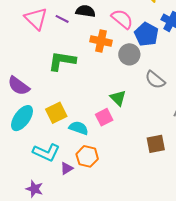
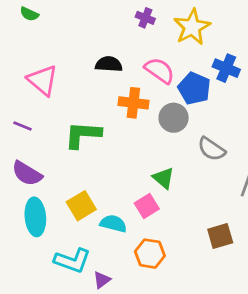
purple line: (62, 19) -> (22, 126), moved
cyan ellipse: (22, 118) -> (35, 217), turned -36
orange hexagon: (87, 156) -> (150, 254), moved

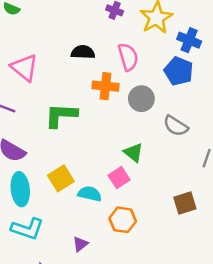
blue cross: (226, 68) -> (189, 40), moved
pink semicircle: (160, 71) -> (128, 57), turned 40
blue pentagon: (194, 88) -> (179, 71), moved
cyan L-shape: (72, 261) -> (27, 229), moved

